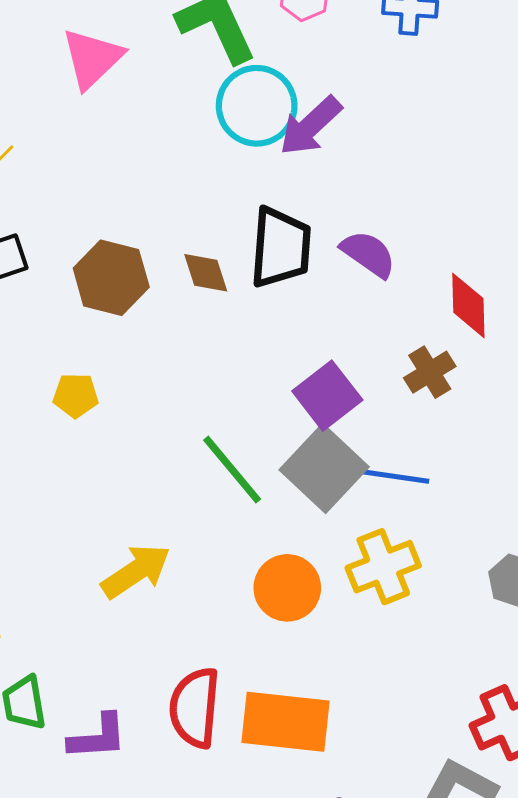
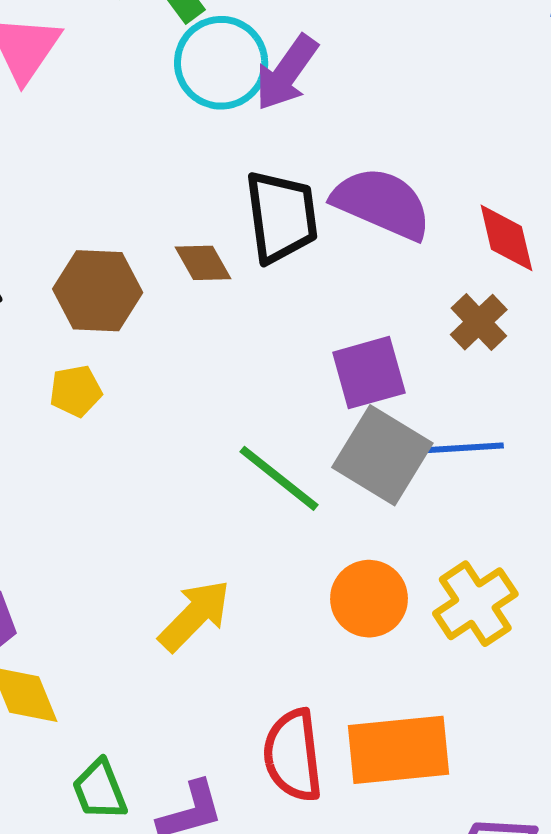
purple semicircle: (368, 254) -> (382, 203), size x1.5
yellow pentagon: (76, 395) -> (76, 391), moved
purple square: (327, 396) -> (369, 373), turned 34
yellow cross: (383, 567) -> (475, 604), moved

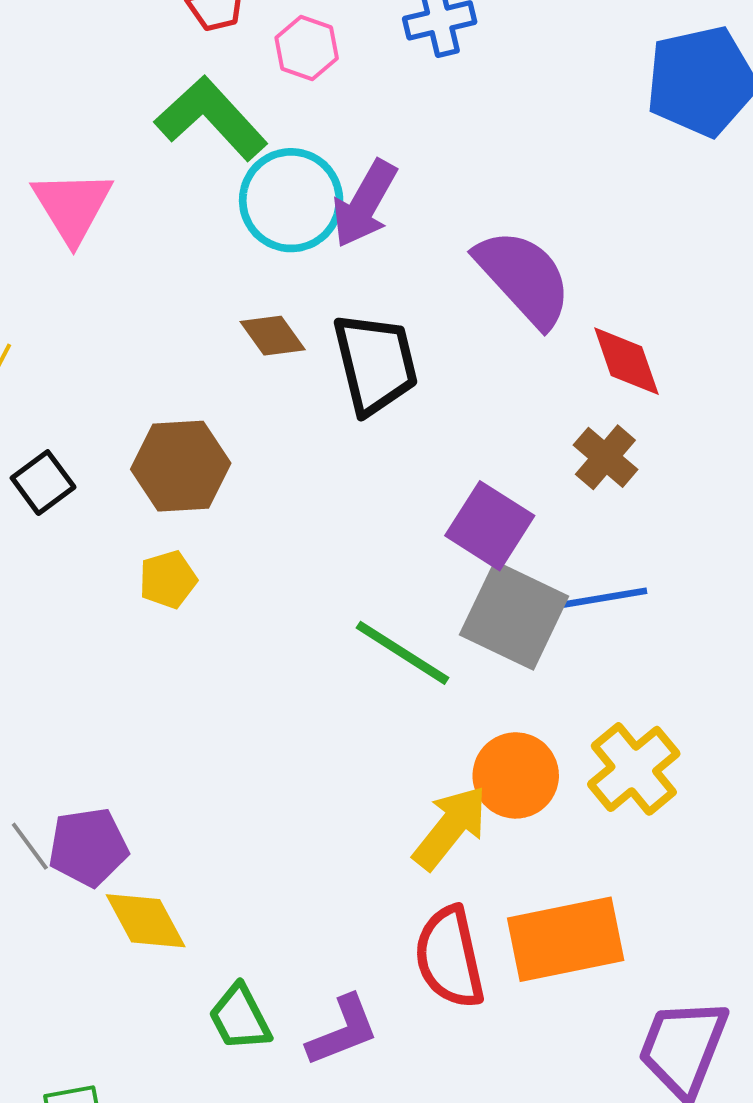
purple semicircle: (382, 203) -> (524, 278), moved, turned 30
brown diamond: (203, 263) -> (273, 336), moved
purple square: (369, 373) -> (490, 526), turned -36
yellow arrow: (195, 615) -> (450, 827), moved

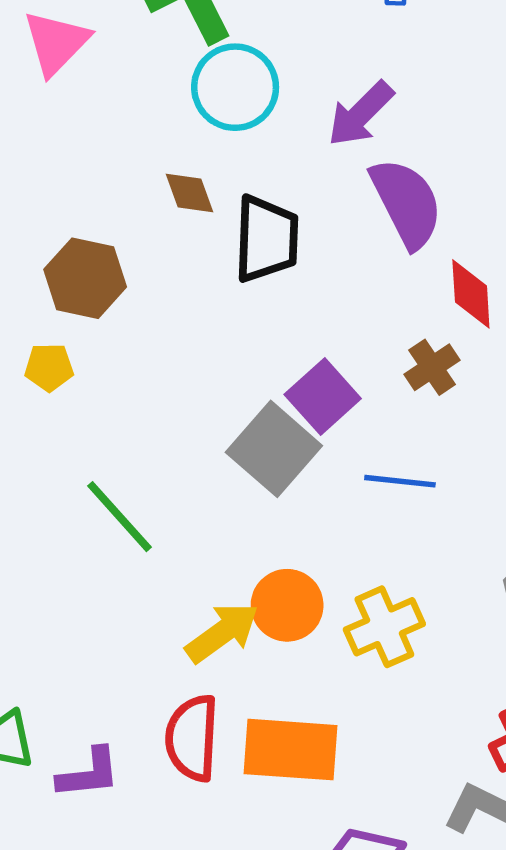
purple arrow: (364, 204) -> (361, 114), moved
gray square: (514, 616) -> (274, 449), moved
green line: (403, 653) -> (119, 517), moved

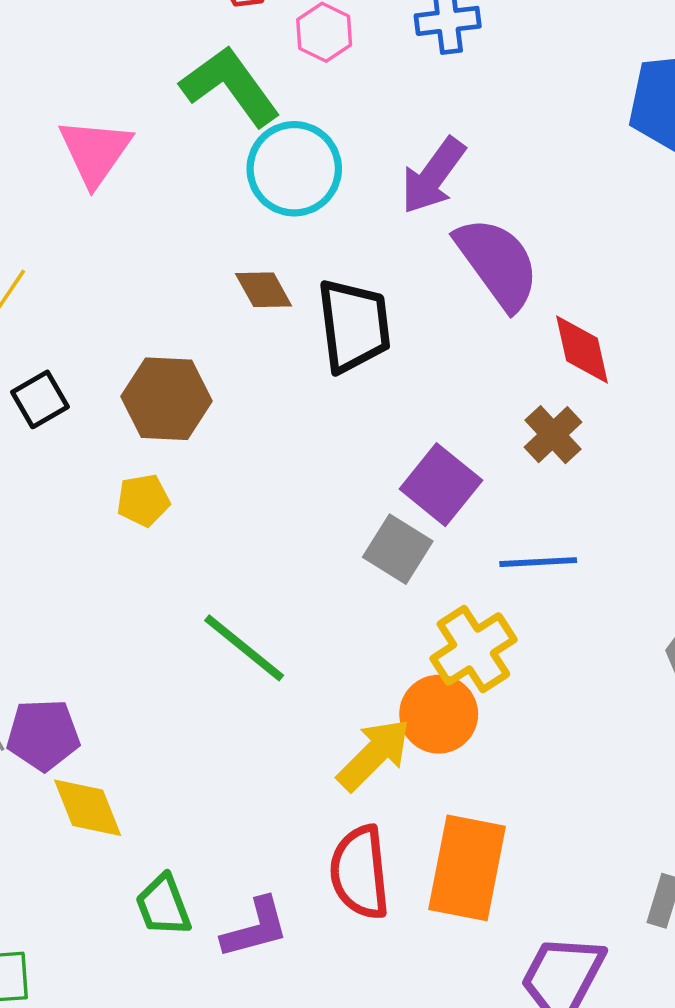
gray square: (274, 449) -> (398, 549), size x0.7
yellow cross: (384, 627) -> (473, 649), moved
orange rectangle: (290, 750) -> (467, 868), turned -74

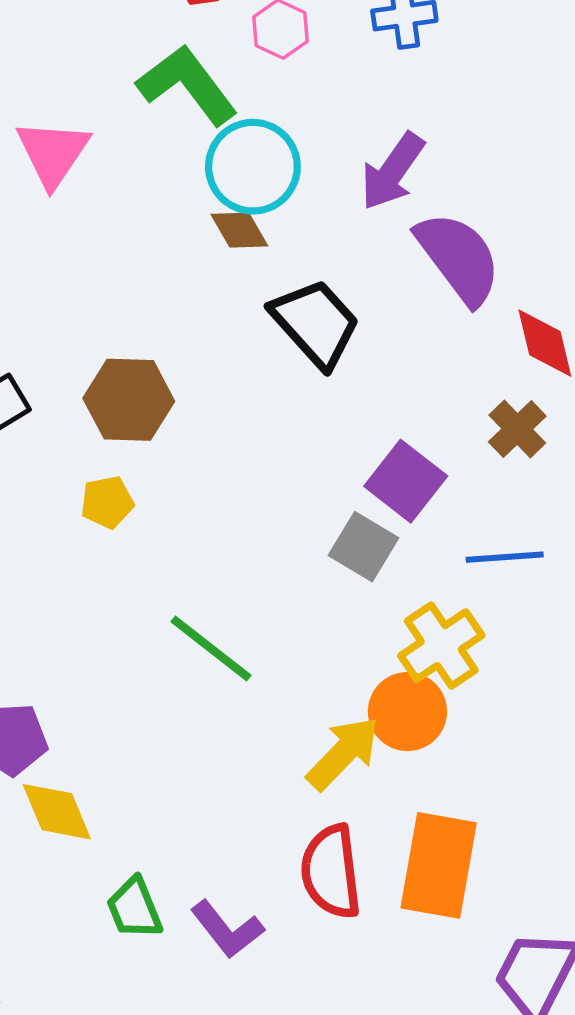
brown diamond: (264, 290) -> (239, 230), moved
black trapezoid: (354, 326) -> (315, 323), turned -34
purple L-shape: (255, 928) -> (227, 929), turned 68

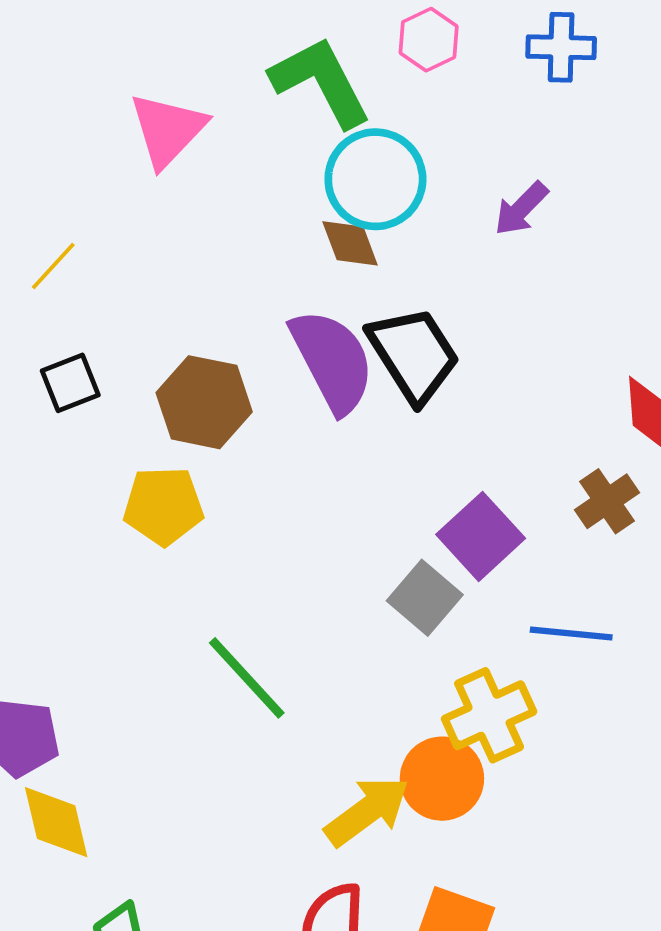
purple arrow: (392, 171) -> (521, 209), size x0.7
purple semicircle: (459, 258) -> (332, 361), moved
yellow pentagon: (107, 502) -> (163, 506), size x1.4

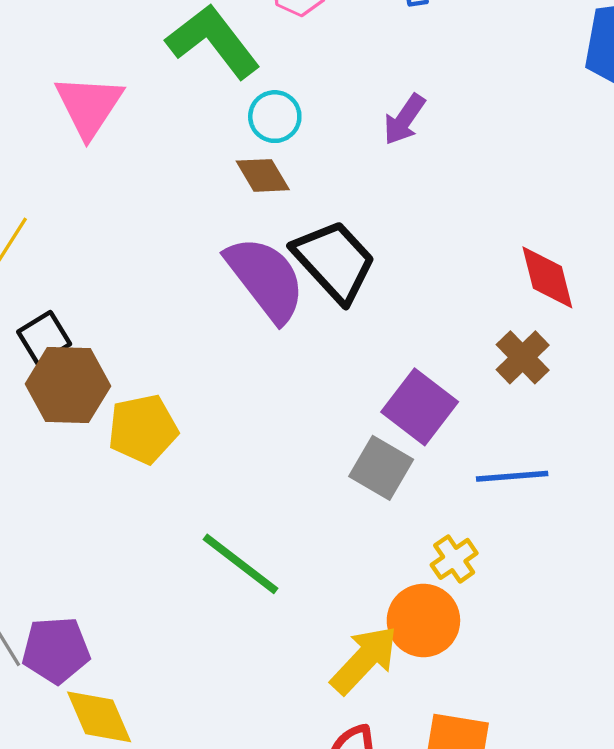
cyan circle: (375, 179) -> (275, 117), size x0.6
brown hexagon: (204, 402) -> (68, 385), moved
yellow cross: (489, 715) -> (454, 559), size x0.6

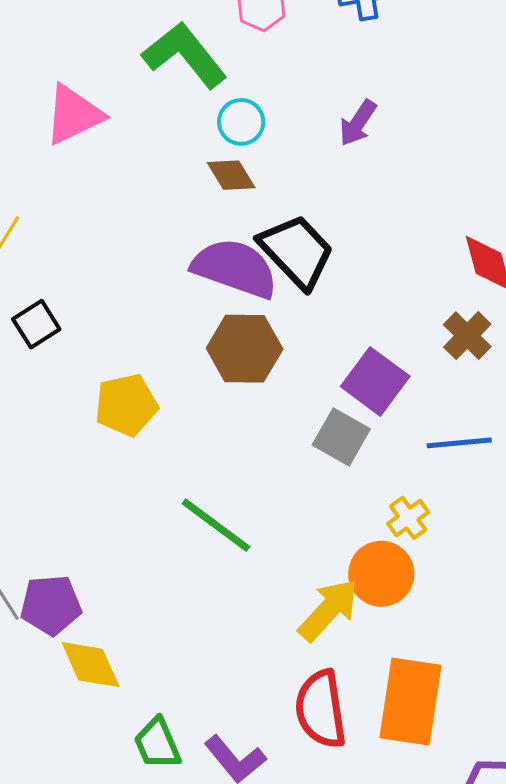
pink triangle: (89, 106) -> (74, 115), turned 32
purple semicircle: (266, 279) -> (235, 268), turned -32
brown hexagon: (68, 385) -> (245, 349), moved

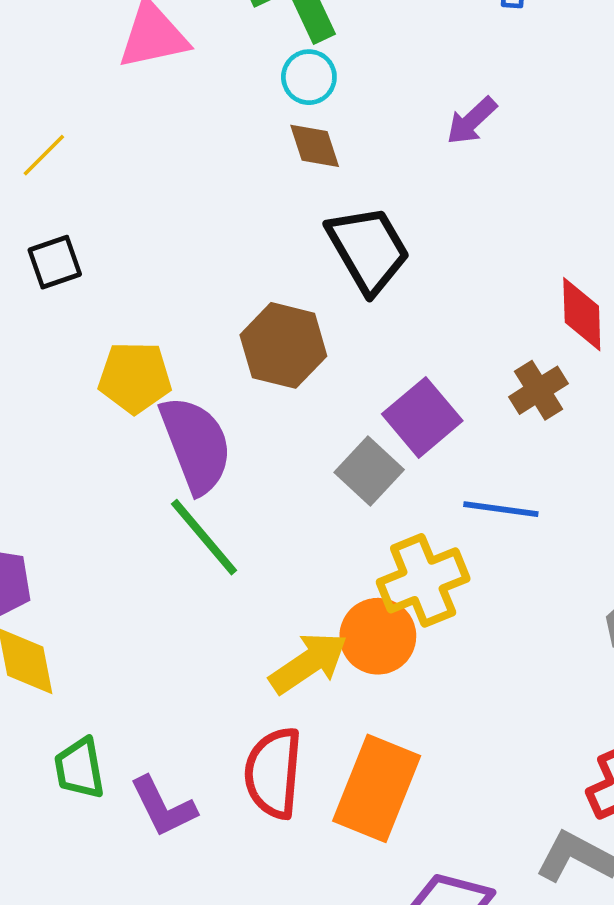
cyan circle: (241, 122) -> (309, 77), moved
purple semicircle: (235, 268) -> (196, 445), moved, turned 36
yellow cross: (408, 518) -> (423, 580), size x1.8

